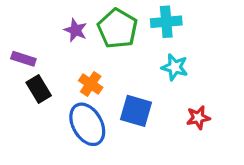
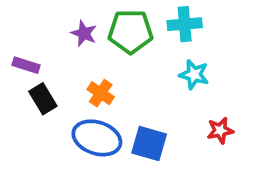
green pentagon: (118, 29) -> (131, 32), turned -30
blue square: (136, 111) -> (149, 144), moved
blue ellipse: (87, 124) -> (97, 138), turned -42

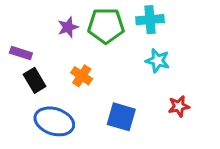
purple star: (84, 33) -> (68, 27), turned 30
blue ellipse: (97, 138) -> (54, 121), moved

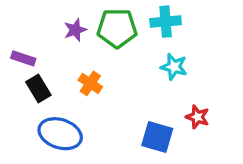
red star: (179, 106) -> (197, 117), turned 30
blue square: (121, 117) -> (157, 137), moved

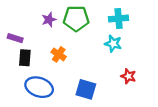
cyan cross: (166, 22) -> (119, 19), moved
black rectangle: (38, 88) -> (25, 58), turned 35
blue square: (157, 137) -> (86, 89), moved

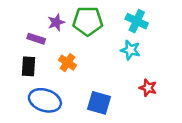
cyan cross: (119, 19) -> (137, 21), turned 30
purple rectangle: (15, 38) -> (36, 39), moved

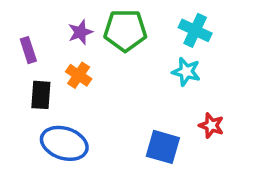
purple rectangle: (36, 39) -> (28, 50), moved, turned 54
orange cross: (68, 63) -> (79, 75), moved
blue square: (99, 103) -> (163, 147), moved

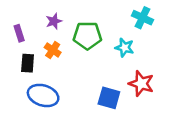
green pentagon: (125, 30) -> (87, 36), moved
cyan cross: (195, 30) -> (142, 18), moved
red star: (211, 125) -> (141, 84), size x1.5

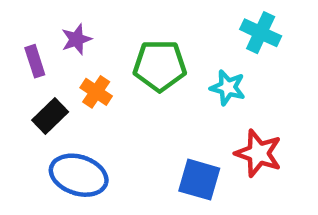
purple star: (54, 21) -> (76, 39), moved
black rectangle: (28, 63) -> (50, 116), turned 42

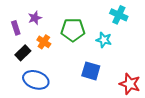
red star: (258, 153) -> (130, 84), moved
blue square: (199, 180) -> (91, 71), moved

